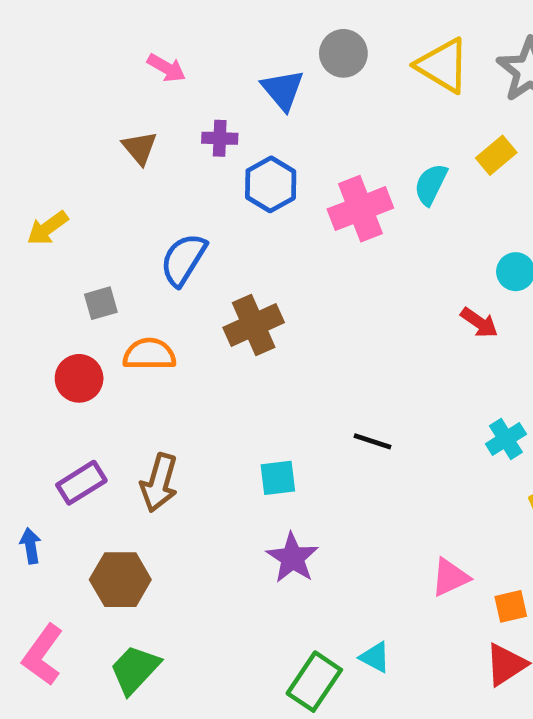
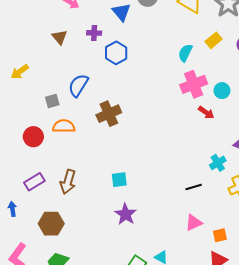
pink cross: (360, 209) -> (194, 84), moved
gray square: (101, 303) -> (52, 101), moved
black line: (373, 441) -> (194, 187), moved, turned -35

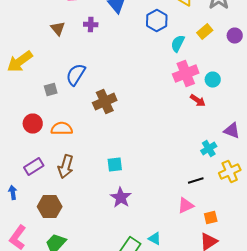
blue hexagon: (116, 53) -> (157, 20), moved
yellow arrow: (20, 72) -> (20, 62), size x1.5
orange semicircle: (64, 126) -> (62, 128), moved
black line: (194, 187) -> (196, 180), moved

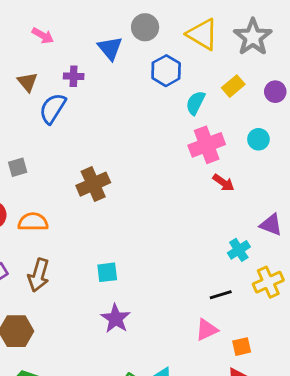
blue semicircle: (76, 74) -> (53, 108), moved
cyan circle: (213, 80) -> (258, 139), moved

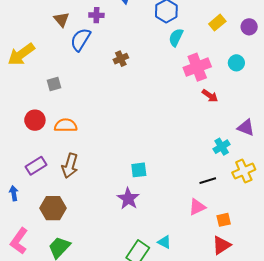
cyan semicircle: (195, 103) -> (176, 37), moved
brown cross: (93, 184) -> (121, 59), moved, size x0.6
cyan square: (107, 272) -> (139, 170), moved

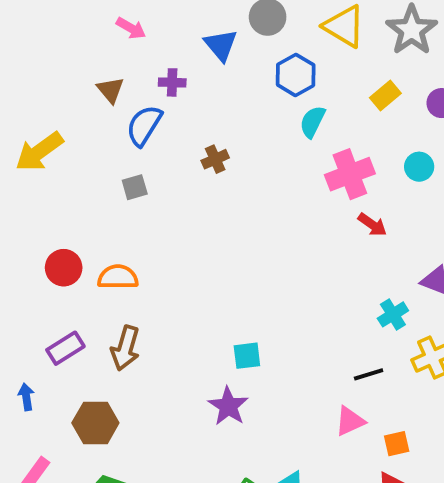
gray square: (54, 84) -> (135, 187), moved

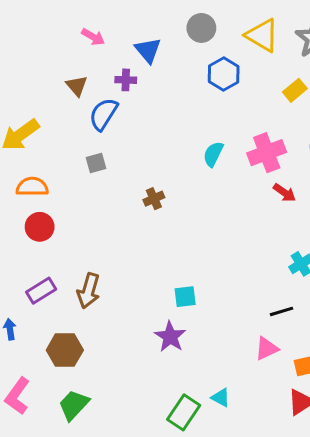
blue triangle: (221, 45) -> (148, 50), moved
cyan semicircle: (312, 122) -> (213, 154), moved
brown cross: (215, 159) -> (154, 199), moved
orange semicircle: (118, 277) -> (32, 187), moved

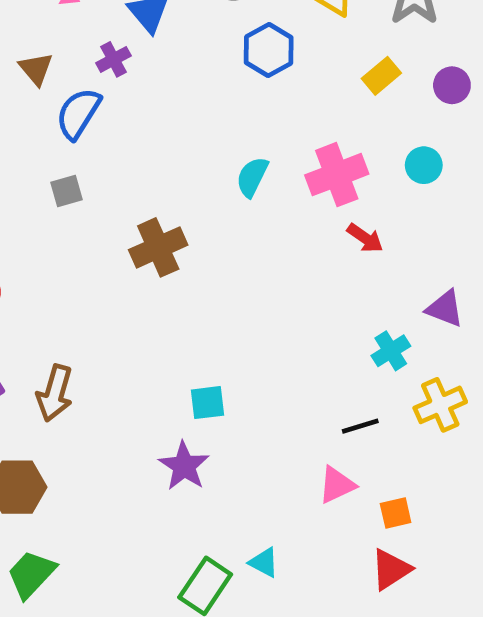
purple cross: (126, 80) -> (114, 59), turned -30
brown cross: (154, 199) -> (158, 247), size x1.6

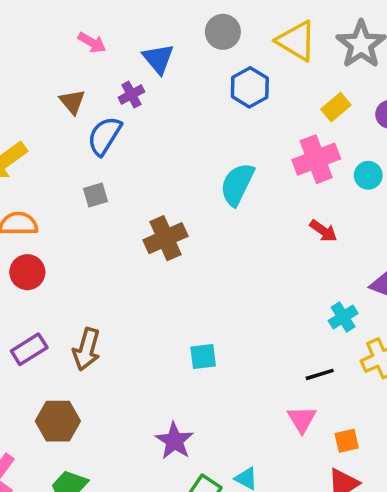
pink cross: (337, 175) -> (316, 159), moved
cyan semicircle: (252, 177) -> (237, 184), size x1.4
purple star: (184, 466) -> (174, 441), moved
pink triangle: (337, 485) -> (302, 419), turned -36

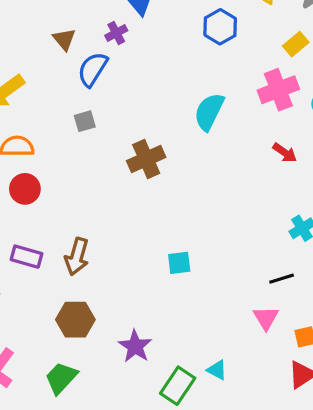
purple rectangle: (29, 349) -> (26, 257), turned 48
brown hexagon: (58, 421) -> (75, 320), moved
purple star: (174, 441) -> (135, 346), moved

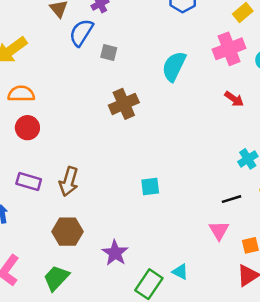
gray square: (85, 121) -> (109, 53), moved, turned 30

